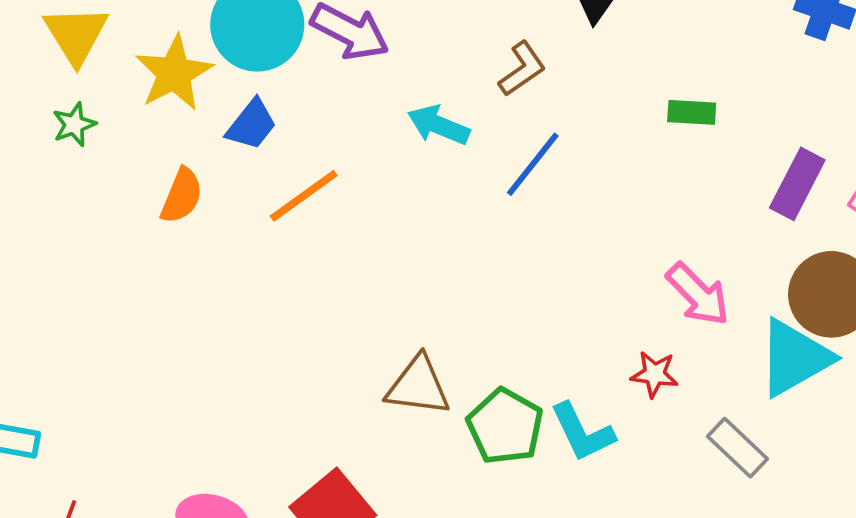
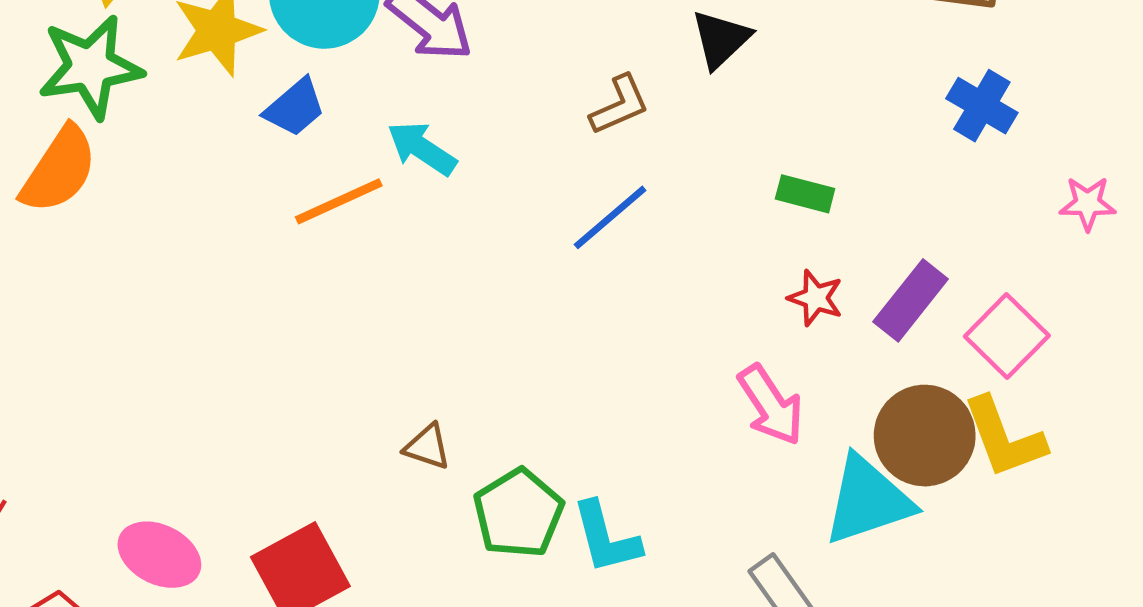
green star: (74, 124) -> (90, 67), size x2.0
cyan arrow: (438, 125) -> (422, 148), moved
orange semicircle: (182, 196) -> (59, 170), moved, size x1.4
red star: (654, 374) -> (816, 298), moved
brown triangle: (418, 386) -> (427, 447), size x0.6

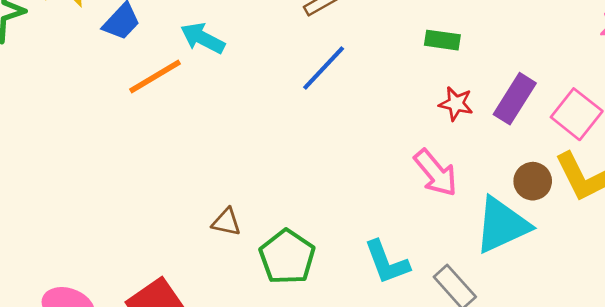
brown circle: (925, 436) -> (533, 181), size x0.6
cyan L-shape: (606, 538) -> (387, 262), moved

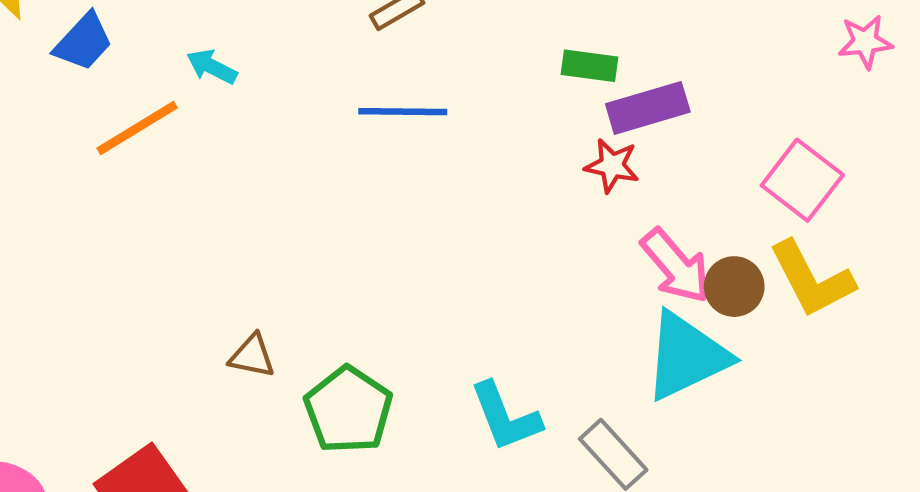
cyan arrow: (203, 38) -> (212, 67), size x0.7
blue line: (324, 68) -> (403, 112), turned 48
purple rectangle: (515, 99) -> (648, 108), moved, turned 42
pink arrow: (436, 173) -> (676, 266), moved

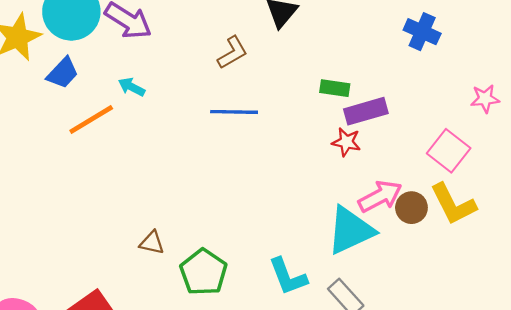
pink star: (865, 42) -> (485, 99), moved
pink arrow: (676, 266) -> (380, 196), turned -78
cyan triangle: (686, 356) -> (350, 230), moved

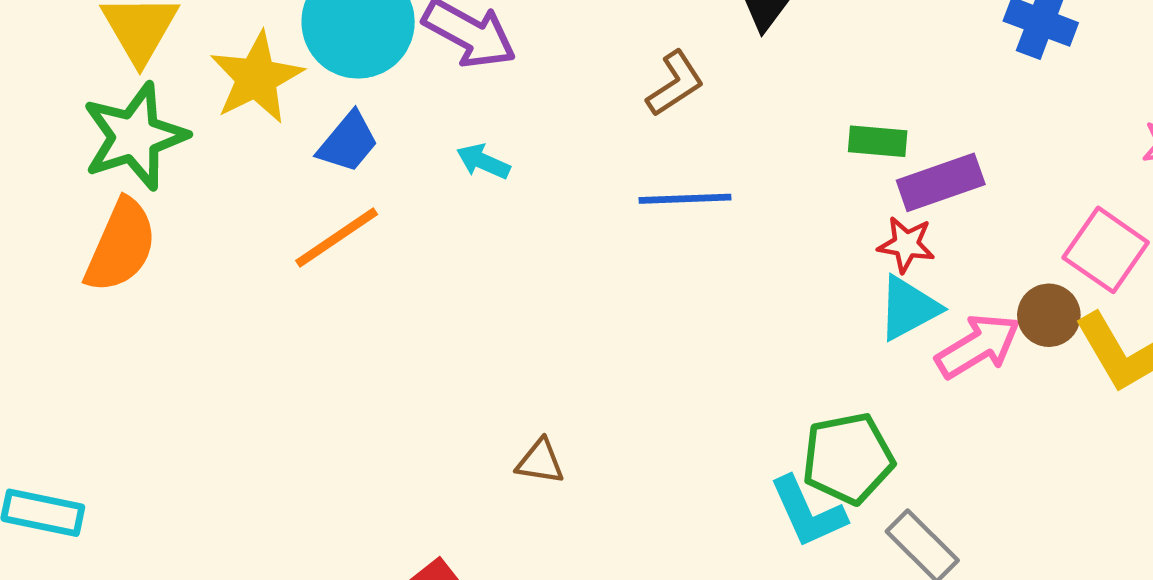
orange line: (91, 120) -> (337, 237), moved
brown circle: (411, 208) -> (1049, 315), moved
cyan triangle: (350, 230) -> (909, 308), moved, size x0.7
green pentagon: (203, 272) -> (848, 458), moved, turned 30

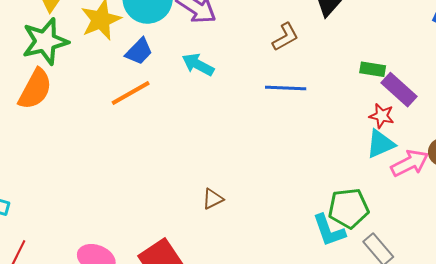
cyan arrow: (483, 162) -> (198, 65), size x1.4
purple rectangle: (941, 182) -> (399, 90), turned 57
brown triangle: (540, 462) -> (213, 199), turned -40

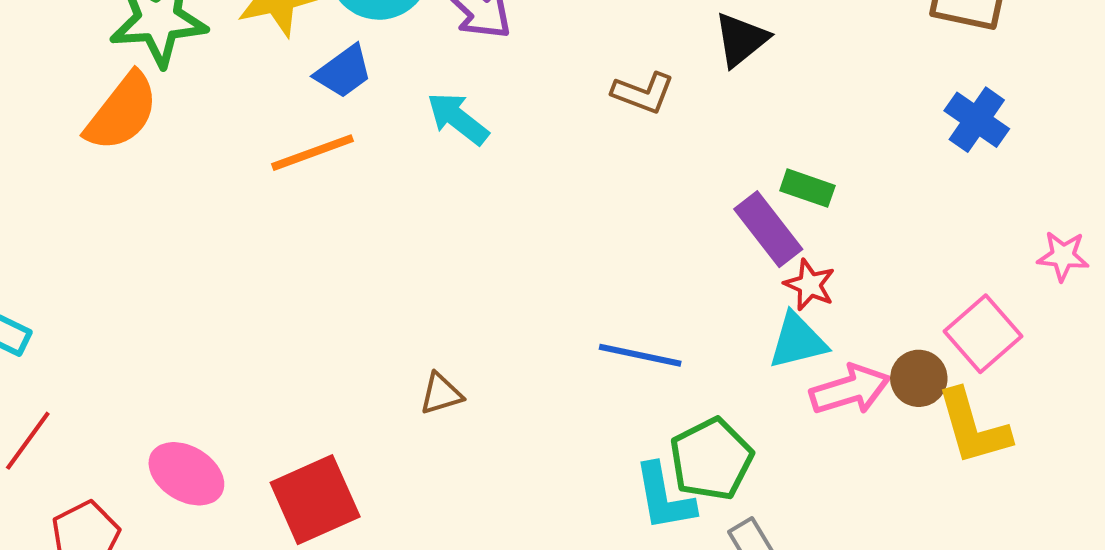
brown L-shape: (285, 37) -> (643, 93), turned 40
blue line: (286, 88) -> (640, 355), moved
purple rectangle: (399, 90) -> (768, 229), moved
green pentagon: (349, 208) -> (711, 459), turned -30

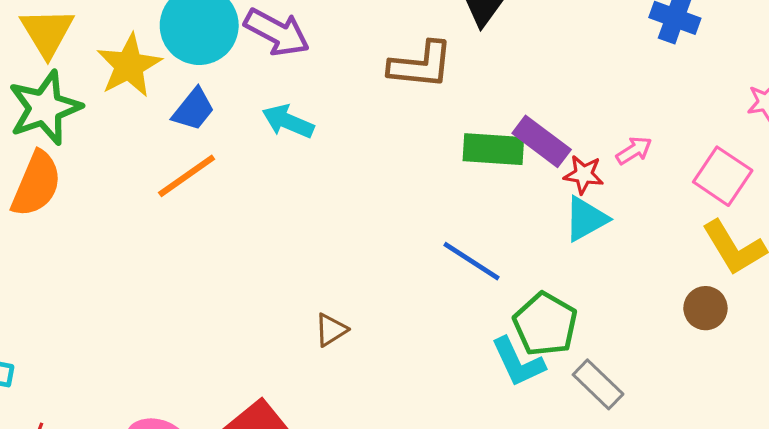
brown L-shape: (643, 93) -> (421, 65), size x1.4
green rectangle: (807, 188) -> (493, 149), moved, size x1.5
blue line: (640, 355) -> (471, 261), turned 36
brown circle: (919, 378) -> (705, 308), moved
pink arrow: (850, 390) -> (634, 150), moved, size x0.6

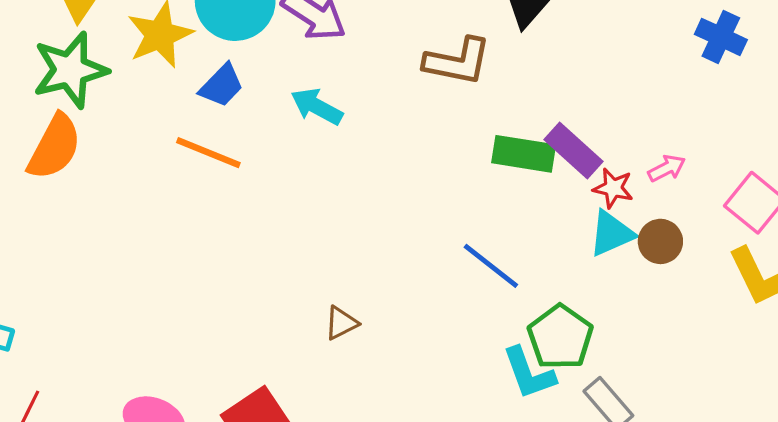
orange line: (187, 176) -> (208, 153), turned 52
brown circle: (705, 308) -> (660, 241), moved

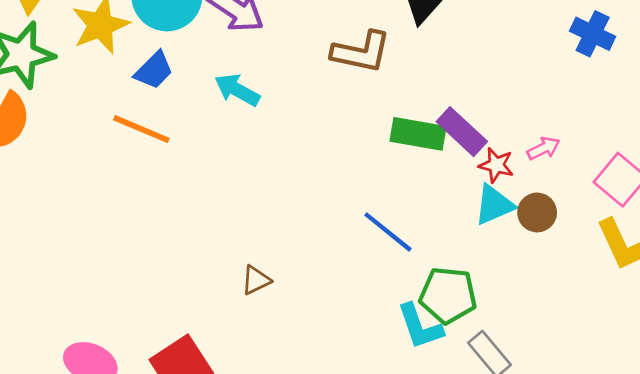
green pentagon: (560, 337) -> (448, 295), turned -30

